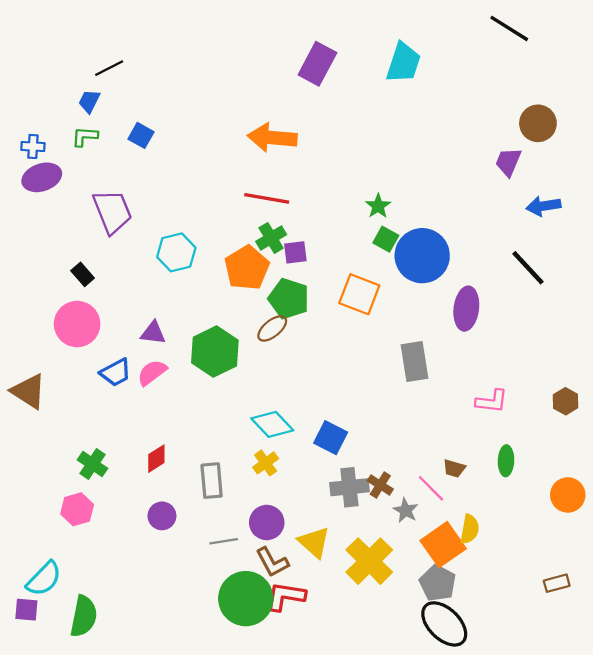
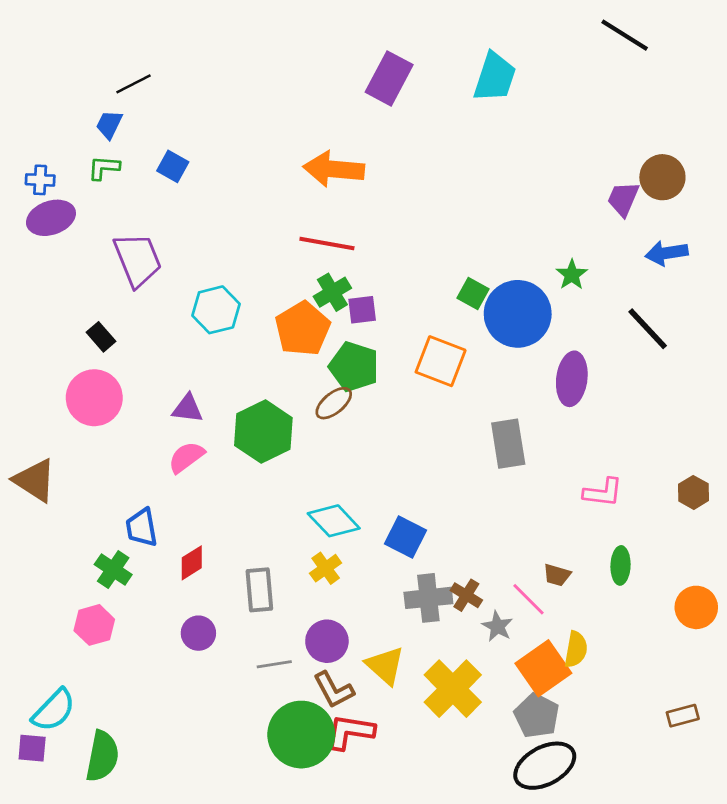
brown circle: (538, 123) -> (662, 177), moved
green star: (378, 206) -> (572, 275), moved
blue trapezoid: (116, 373) -> (142, 528), moved, turned 108
black ellipse: (444, 624) -> (545, 766), turned -72

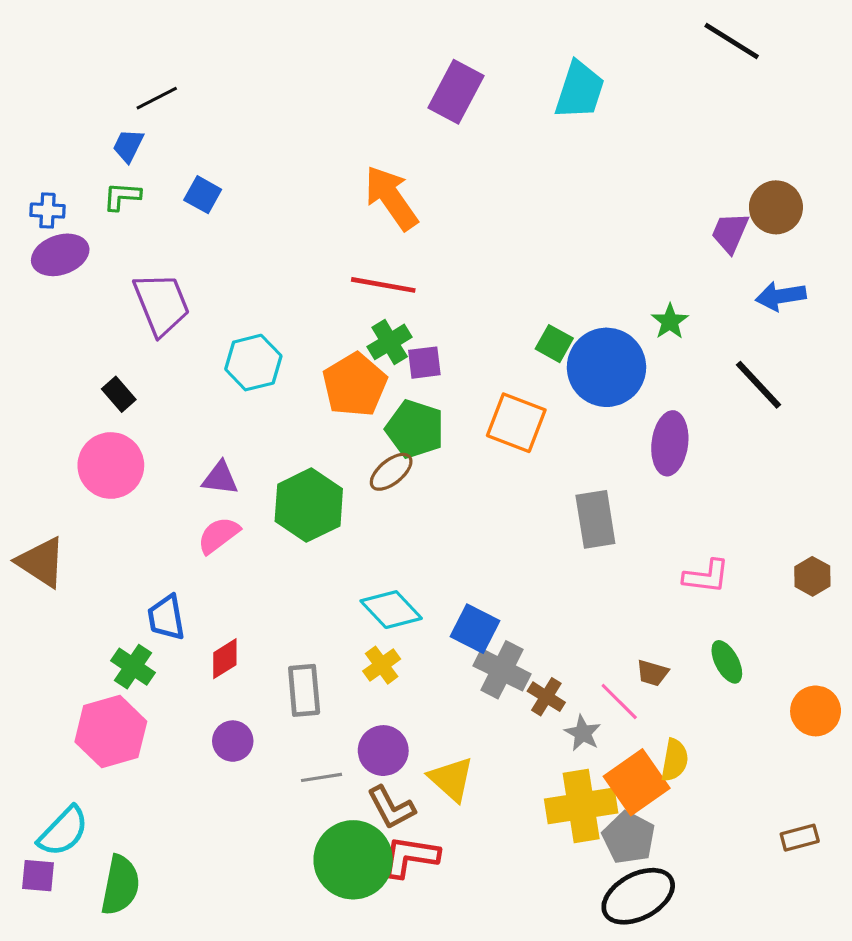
orange arrow: (334, 169) -> (391, 198), turned 50
green ellipse: (621, 565) -> (727, 662), turned -30
gray cross: (428, 598) -> (502, 670), moved, turned 33
pink hexagon: (94, 625) -> (111, 732), size x1.5
yellow cross: (453, 689) -> (581, 806), moved, turned 36

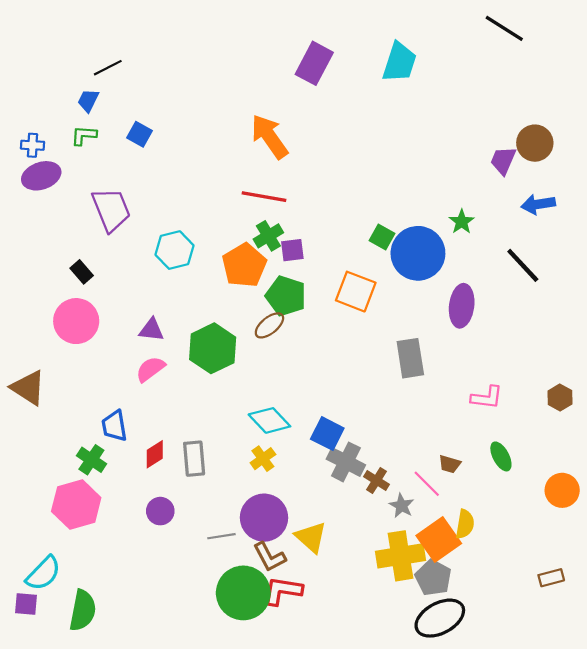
gray rectangle: (304, 690) -> (194, 459), moved
purple circle: (383, 751) -> (264, 518), size x1.4

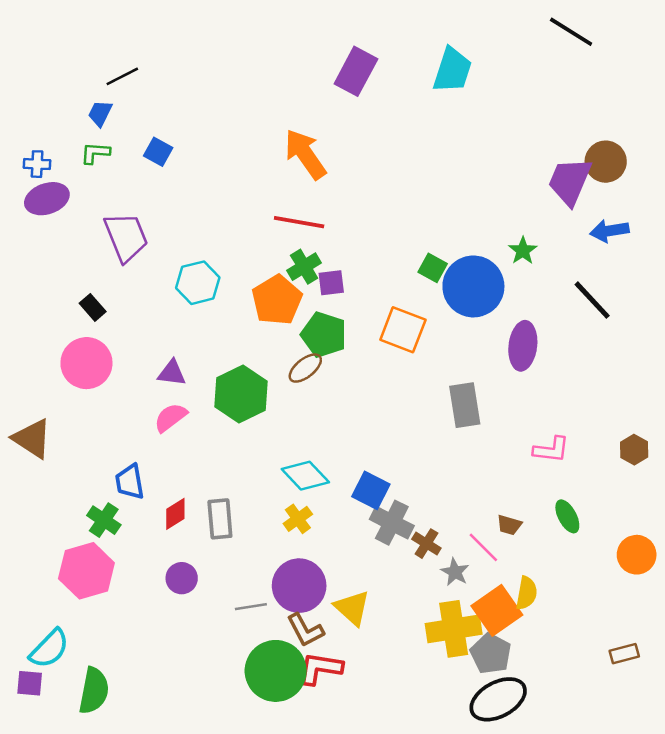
purple trapezoid: (503, 161) -> (570, 181), size x1.5

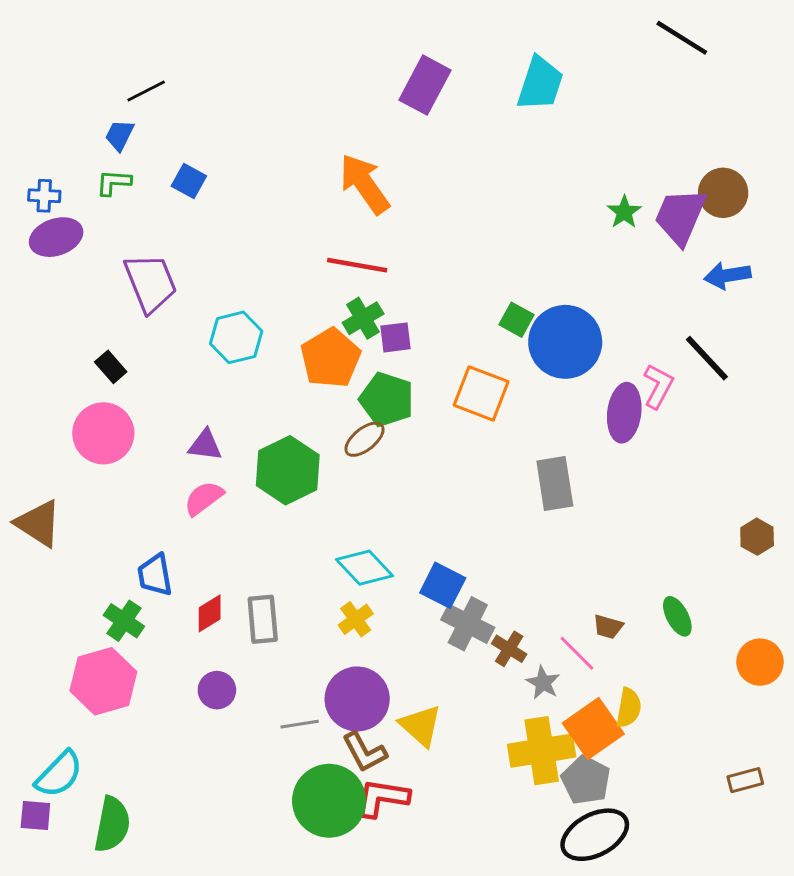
green star: (523, 251) -> (624, 212), moved
pink L-shape: (551, 450) -> (658, 386), moved, turned -69

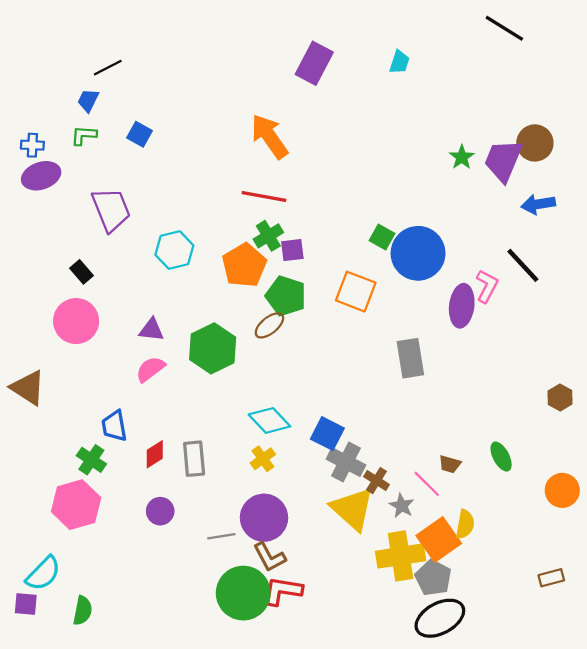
cyan trapezoid: (540, 84) -> (399, 62), size x0.6
yellow triangle: (421, 726) -> (352, 509), moved, size x1.4
green semicircle: (112, 824) -> (83, 611), size x0.7

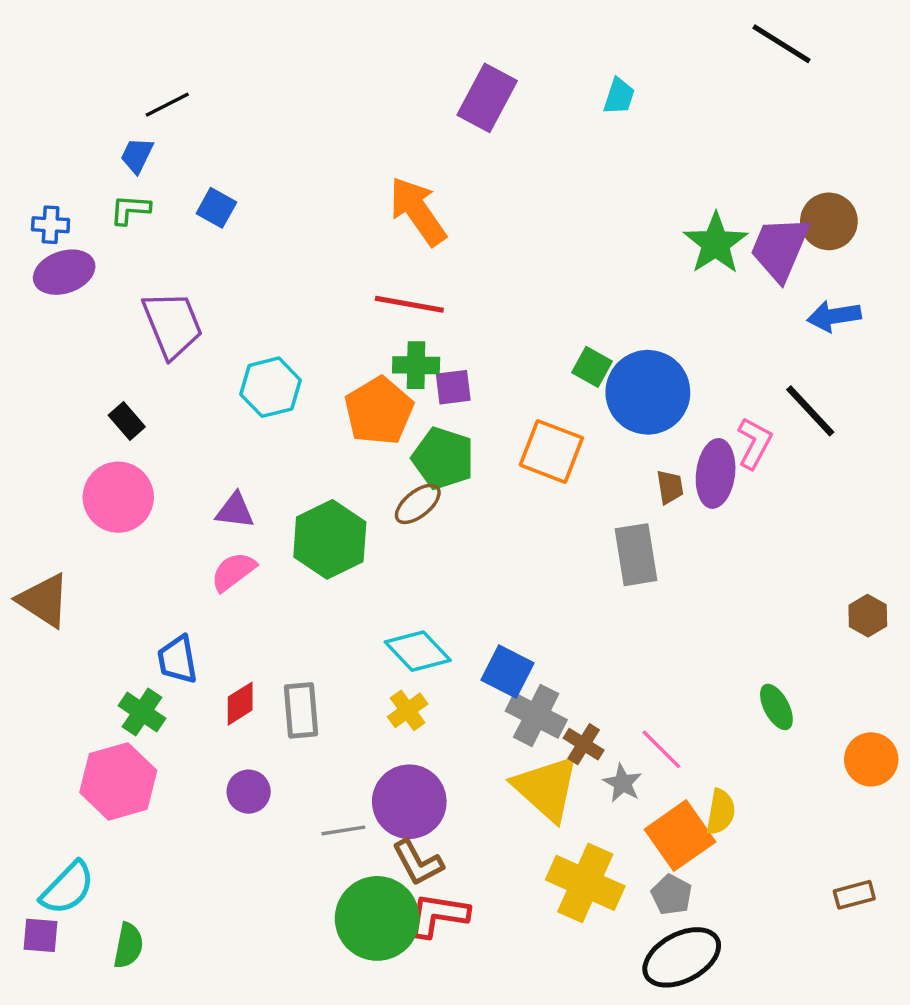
green star: (462, 157) -> (716, 243), size x1.6
green cross: (268, 236) -> (416, 365), turned 32
brown trapezoid: (450, 464) -> (670, 487), moved, turned -115
yellow cross: (401, 556) -> (585, 883), moved, turned 33
gray pentagon: (433, 578) -> (672, 895), size x0.7

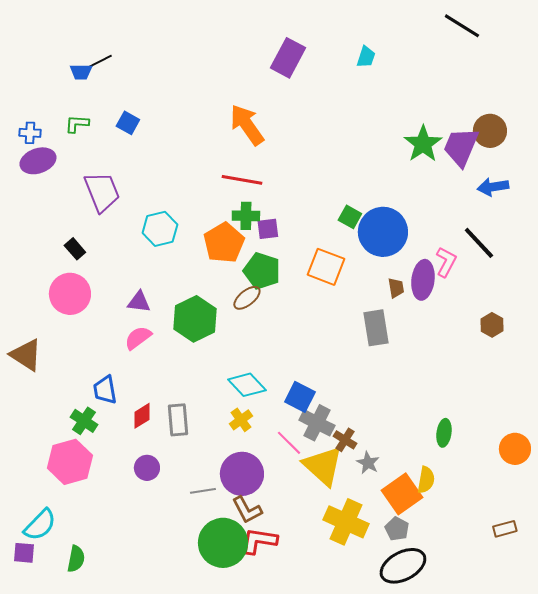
blue trapezoid: (137, 155) -> (81, 72), moved, turned -115
brown hexagon: (868, 616) -> (492, 325), moved
green ellipse: (776, 707) -> (444, 433), moved, turned 36
pink line: (661, 749) -> (289, 443), moved

